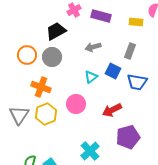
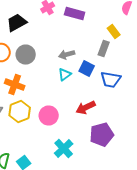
yellow rectangle: (136, 22) -> (114, 32), moved, turned 48
black trapezoid: (56, 31) -> (17, 22), moved
gray arrow: (93, 47) -> (67, 54), moved
pink circle: (76, 104) -> (49, 116), moved

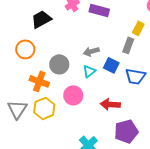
yellow rectangle: (114, 32) -> (138, 28), turned 64
gray circle: (26, 54) -> (59, 64), moved
red arrow: (86, 108) -> (110, 104), turned 30
pink circle: (49, 116) -> (73, 95), moved

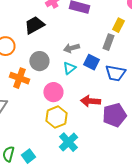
black trapezoid: (41, 19) -> (34, 25), moved
yellow hexagon: (44, 108) -> (56, 117), moved
purple pentagon: (126, 131) -> (114, 115), moved

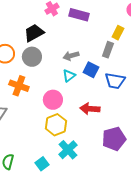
gray circle: (39, 61) -> (32, 57), moved
purple pentagon: (114, 115) -> (114, 139), moved
cyan square: (28, 156) -> (42, 164), moved

